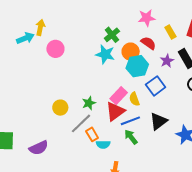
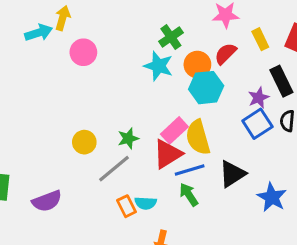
red semicircle: (148, 43) -> (225, 54), turned -84
purple star: (167, 61) -> (259, 98), moved
blue square: (156, 86) -> (257, 124), moved
yellow semicircle: (134, 99) -> (198, 137), size x1.6
orange rectangle: (92, 134) -> (127, 206), moved

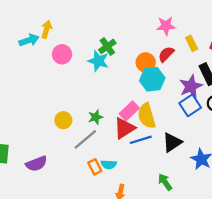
green cross: (171, 37) -> (107, 46), moved
cyan star: (159, 66) -> (98, 61), moved
purple star: (259, 98) -> (191, 86), size x1.5
green arrow: (189, 195) -> (165, 182), moved

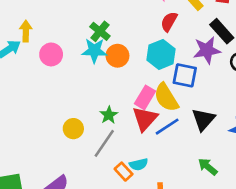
orange circle: (146, 62) -> (117, 56), moved
purple star: (191, 86) -> (207, 50), turned 30
blue square: (190, 105) -> (185, 75), moved, turned -30

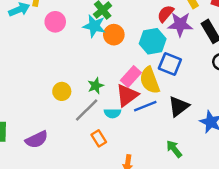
purple star: (207, 50) -> (180, 24), moved
cyan semicircle: (139, 164) -> (113, 113), moved

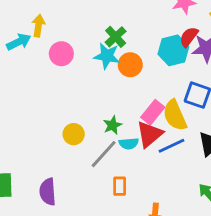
cyan hexagon: (153, 41) -> (173, 50), moved
cyan semicircle: (113, 113) -> (129, 143), moved
orange rectangle: (99, 138) -> (120, 186), turned 35
purple semicircle: (37, 140) -> (48, 192), turned 115

